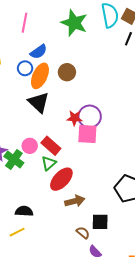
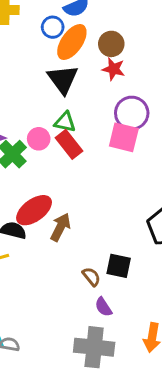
red star: (75, 118) -> (114, 69), moved
green triangle: (49, 163) -> (65, 122), moved, turned 42
red ellipse: (61, 179) -> (34, 210), moved
brown arrow: (75, 201) -> (60, 227), moved, turned -60

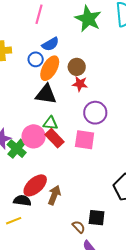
black triangle: (63, 79) -> (46, 94), turned -40
pink square: (124, 137) -> (85, 140), moved
pink circle: (39, 139) -> (34, 136), size x1.5

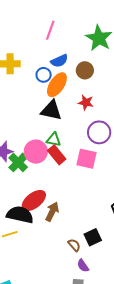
brown circle: (77, 67) -> (85, 70), moved
black semicircle: (22, 201) -> (20, 215), size x1.5
black square: (97, 218) -> (93, 237), turned -36

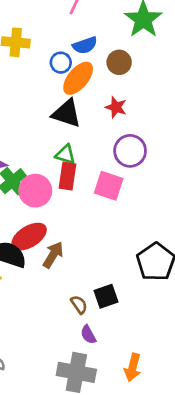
pink circle: (36, 152) -> (35, 191), moved
red rectangle: (57, 155) -> (68, 176), turned 42

